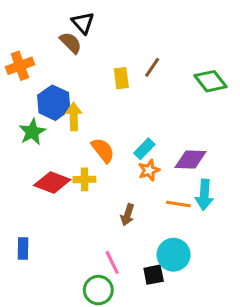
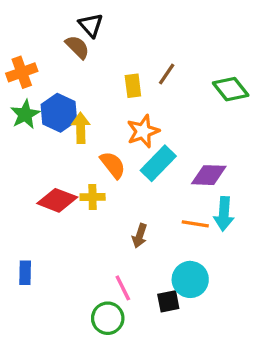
green star: (32, 132) -> (25, 114), moved
cyan rectangle: (144, 149) -> (158, 163), size x1.5
orange star: (149, 170) -> (143, 131), moved, size x1.4

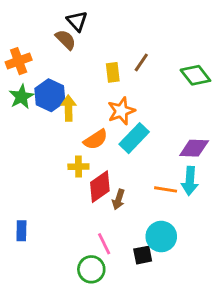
orange semicircle: (113, 165) -> (96, 139), turned 95
purple diamond: (209, 175) -> (194, 148), moved
red diamond: (57, 200) -> (100, 187), moved, turned -56

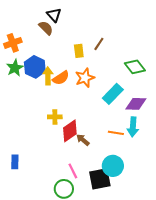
green diamond: (195, 75) -> (135, 67), moved
cyan rectangle: (134, 138) -> (113, 94), moved
orange semicircle: (96, 139) -> (61, 78), moved
brown arrow: (118, 199) -> (83, 140), turned 112
black square: (143, 255) -> (100, 179), size x1.6

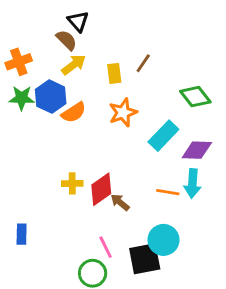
green star: (15, 68) -> (22, 98), turned 30
yellow arrow: (48, 76) -> (74, 65), moved, turned 54
orange semicircle: (61, 78) -> (74, 112), moved
yellow cross: (55, 117) -> (72, 183), moved

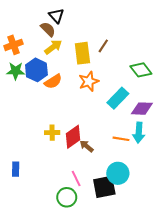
yellow rectangle: (114, 73) -> (82, 53), size x1.5

